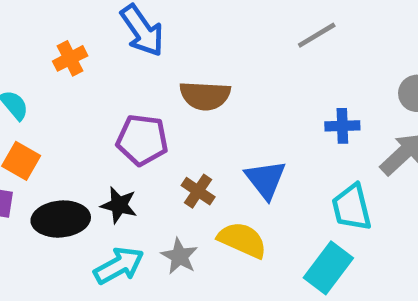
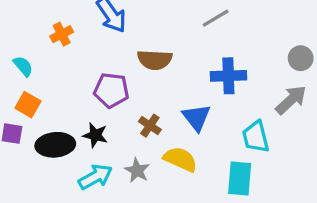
gray line: (317, 35) -> (216, 18), moved
blue cross: (342, 126) -> (228, 76), moved, size x1.5
cyan rectangle: (328, 268) -> (240, 178), turned -32

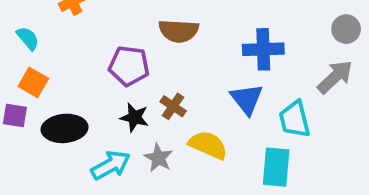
blue triangle: (196, 118) -> (247, 99), moved
black star: (95, 135) -> (134, 117), moved

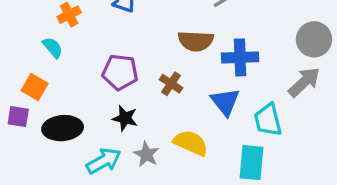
gray circle: (346, 29) -> (314, 39), size x1.4
brown semicircle: (179, 31) -> (196, 41), moved
cyan semicircle: (28, 38) -> (53, 48), moved
brown cross: (173, 106) -> (171, 84), moved

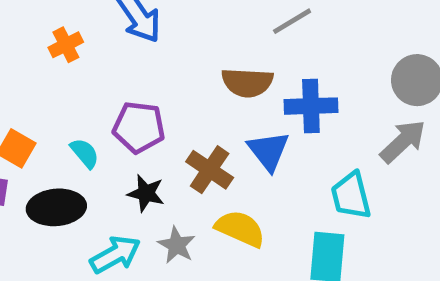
cyan semicircle: (53, 48) -> (85, 153), moved
brown cross: (171, 84) -> (210, 170), moved, size x1.4
blue triangle: (225, 102) -> (269, 151), moved

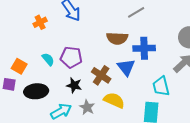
cyan semicircle: (85, 153) -> (48, 59), moved

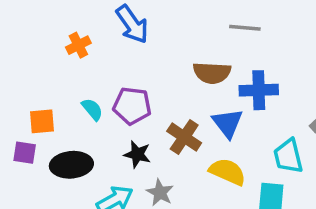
gray line: (136, 12) -> (245, 28), turned 36
orange square: (19, 66) -> (42, 121), turned -35
yellow semicircle: (114, 100) -> (228, 172), moved

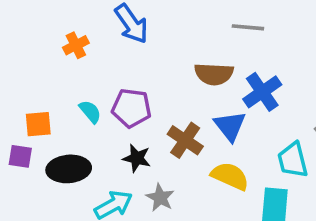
blue cross: (259, 90) -> (262, 92), turned -33

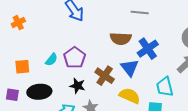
orange cross: (76, 45) -> (18, 23), moved
purple pentagon: (131, 108) -> (74, 58), turned 30
cyan semicircle: (90, 112) -> (51, 60), turned 80
purple square: (20, 156) -> (12, 95), moved

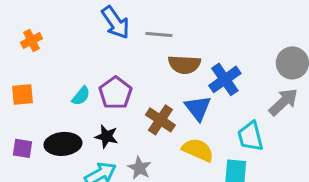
gray line: (140, 13) -> (159, 34), moved
orange square: (22, 67) -> (22, 94), moved
black star: (77, 86) -> (106, 136), moved

